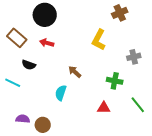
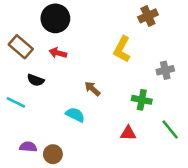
cyan semicircle: (61, 93) -> (75, 115), turned 98

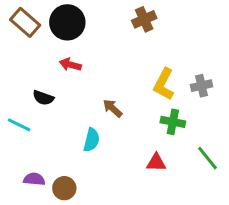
brown cross: (148, 16) -> (144, 19), moved
brown rectangle: (21, 47) -> (25, 22), moved
yellow L-shape: (122, 49) -> (164, 84), moved
cyan semicircle: (75, 115) -> (91, 140), turned 78

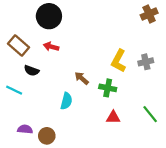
brown cross: (144, 19) -> (149, 14), moved
brown rectangle: (25, 22) -> (18, 46), moved
green cross: (173, 122) -> (108, 88), moved

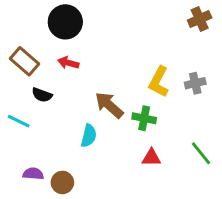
brown arrow: (82, 78) -> (109, 105), size x1.5

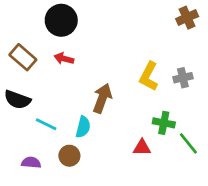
black semicircle: (42, 95) -> (17, 100), moved, size x1.4
brown arrow: (109, 105) -> (102, 98), turned 68
green cross: (144, 118) -> (164, 123), moved
cyan line: (19, 121) -> (46, 124), moved
brown circle: (62, 182) -> (69, 156), moved

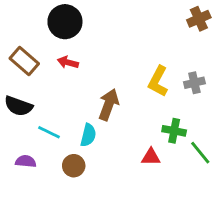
purple semicircle: (31, 163) -> (26, 161), moved

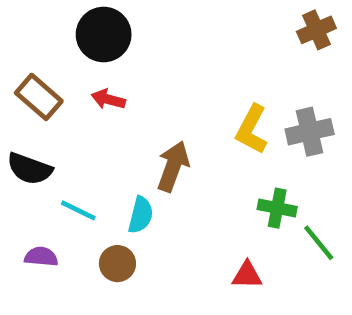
gray cross: (194, 83) -> (310, 132), size x1.4
red triangle: (151, 157) -> (247, 275), moved

